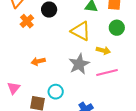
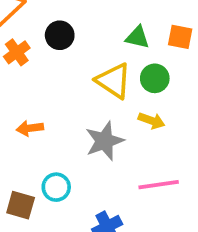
green circle: (117, 28) -> (155, 78), moved
pink line: (107, 73) -> (159, 185), moved

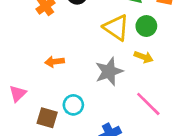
pink line: (159, 185) -> (148, 104), turned 52

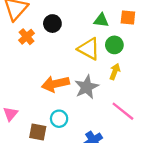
yellow arrow: (144, 57) -> (115, 72), turned -84
orange arrow: (55, 62) -> (55, 84), moved, size x1.6

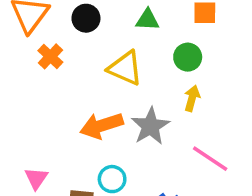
green triangle: (101, 20) -> (147, 20), moved
black circle: (52, 24) -> (86, 18), moved
yellow triangle: (89, 49) -> (125, 68), moved

